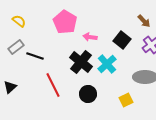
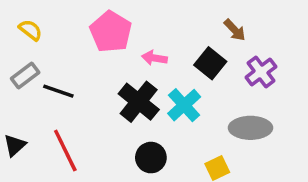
brown arrow: (144, 21) -> (235, 30), moved
red line: (53, 85) -> (65, 151), moved

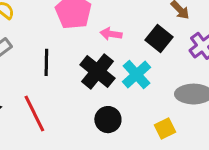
black line: (58, 91) -> (46, 62), moved, turned 72

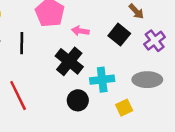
black line: (46, 62) -> (22, 43), moved
cyan cross: (137, 74) -> (102, 80), moved, turned 35

